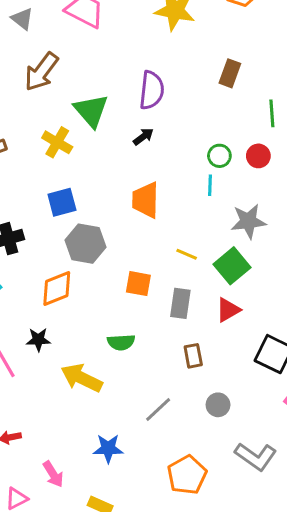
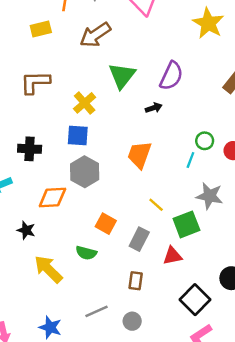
yellow cross: (57, 142) -> (85, 103), moved
orange square: (138, 284) -> (106, 224), moved
gray circle: (218, 405) -> (132, 321), moved

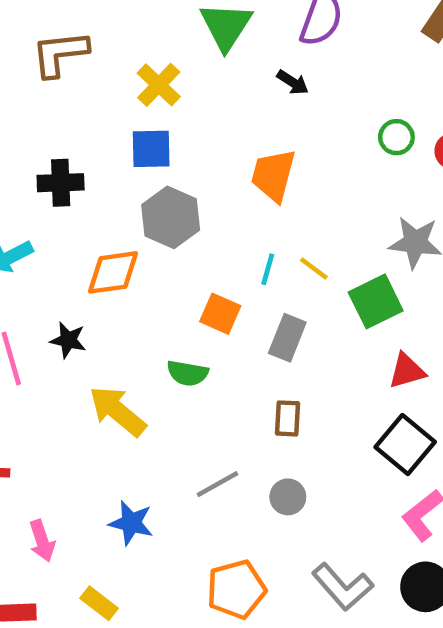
black arrow: (154, 108) -> (293, 82), turned 56
cyan line: (190, 160) -> (268, 269), moved
red triangle: (172, 256) -> (407, 371), moved

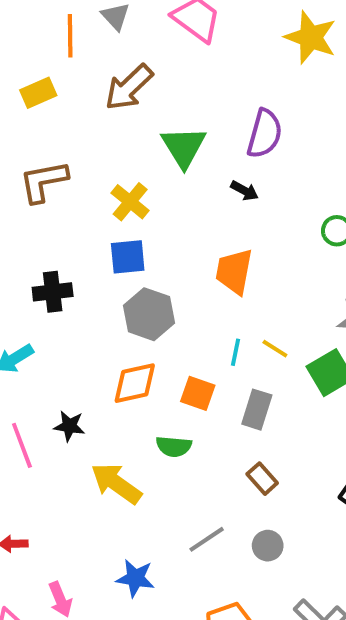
orange diamond: (113, 272) -> (135, 383), moved
brown rectangle: (287, 418) -> (262, 479), turned -40

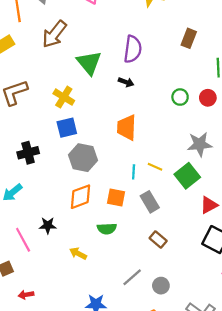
gray rectangle: (257, 410) -> (150, 202), turned -40
yellow arrow: (116, 483) -> (78, 253), size x0.6
gray circle: (268, 546) -> (161, 286), moved

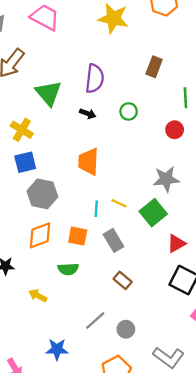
green circle: (180, 97) -> (129, 111), moved

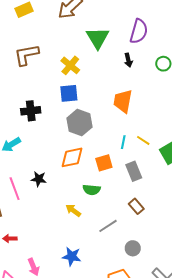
black arrow: (88, 114) -> (128, 60), turned 48
orange square: (78, 236) -> (104, 163), turned -36
yellow arrow: (38, 296) -> (73, 210), moved
gray line: (95, 321) -> (108, 226), moved

